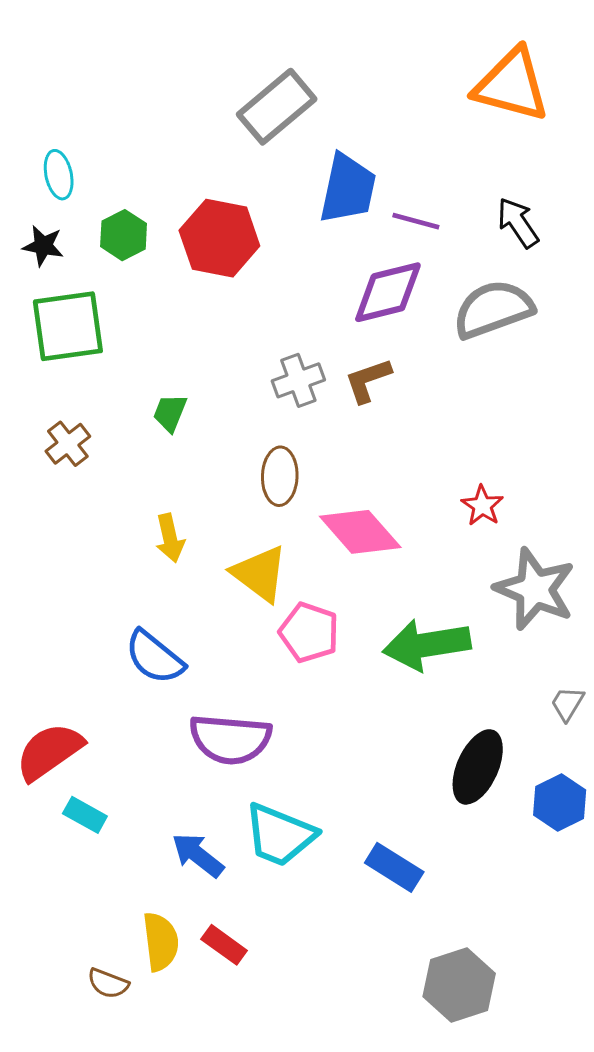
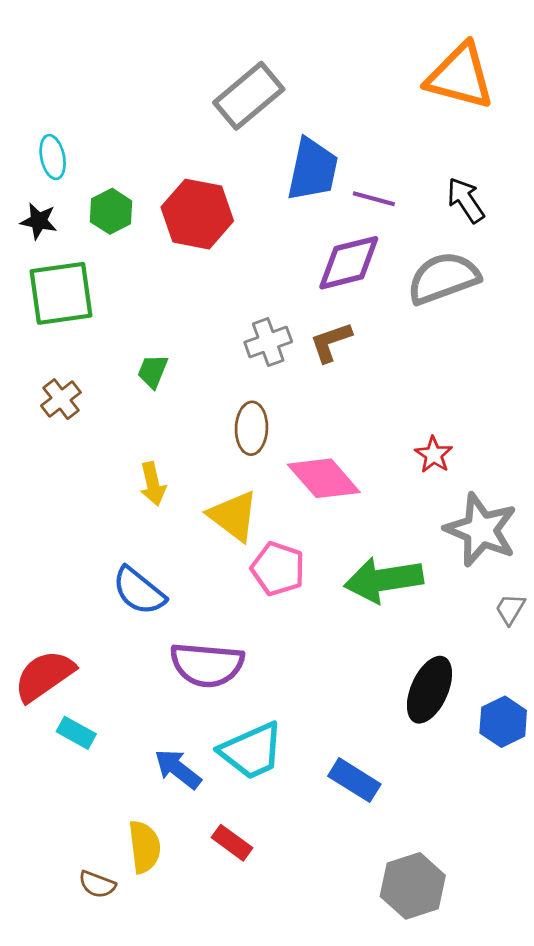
gray trapezoid: (567, 704) -> (510, 609), moved
cyan trapezoid: (280, 835) -> (251, 751), turned -46
red rectangle: (224, 945) -> (232, 843), moved

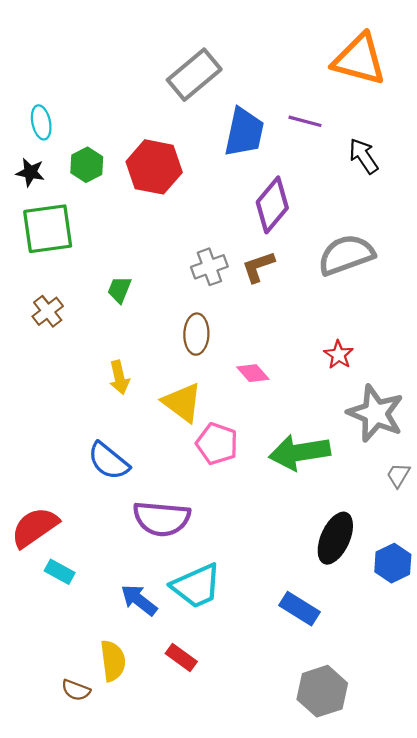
purple line: (374, 199) -> (305, 121), moved
purple diamond: (349, 263) -> (272, 205), turned -36
gray semicircle: (443, 278) -> (346, 255), moved
pink diamond: (324, 478) -> (253, 373), size x0.6
blue rectangle: (354, 780) -> (299, 609), moved

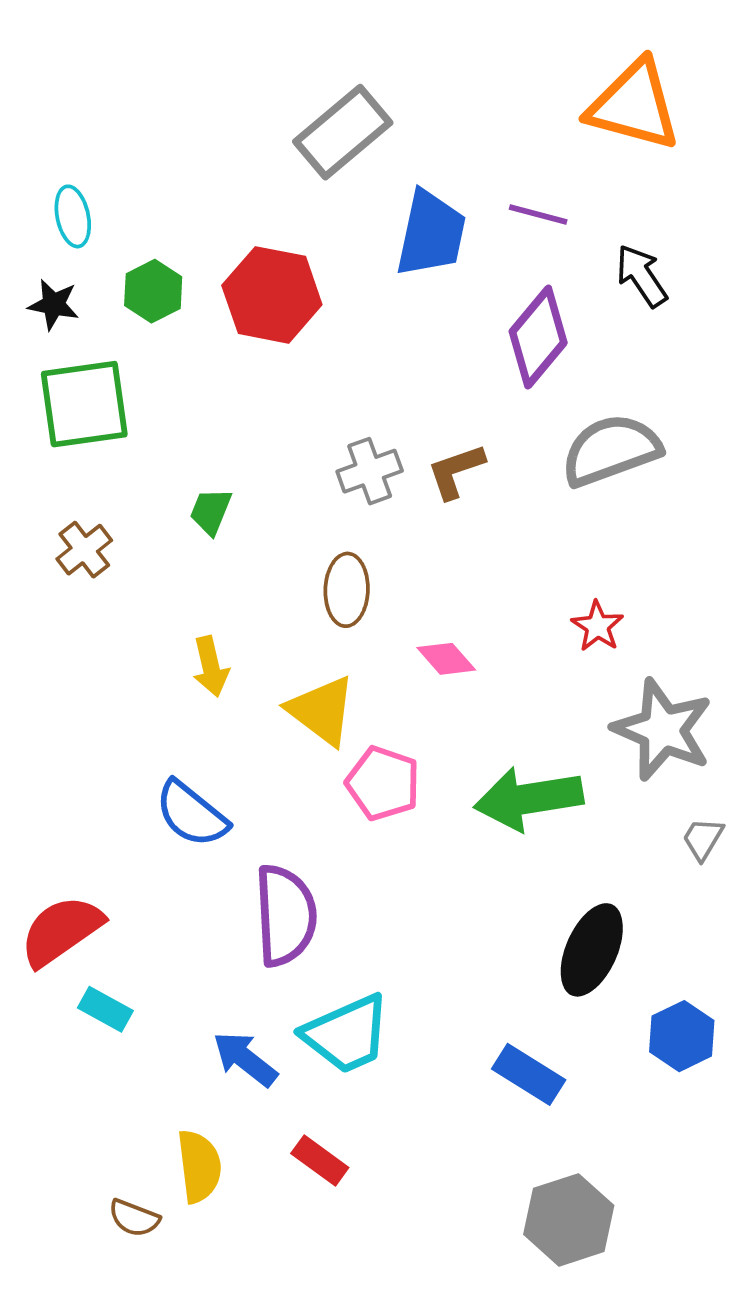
purple diamond: (272, 205) -> (538, 337), moved
purple semicircle: (162, 519) -> (285, 915), turned -98
blue hexagon: (393, 563) -> (682, 1036), moved

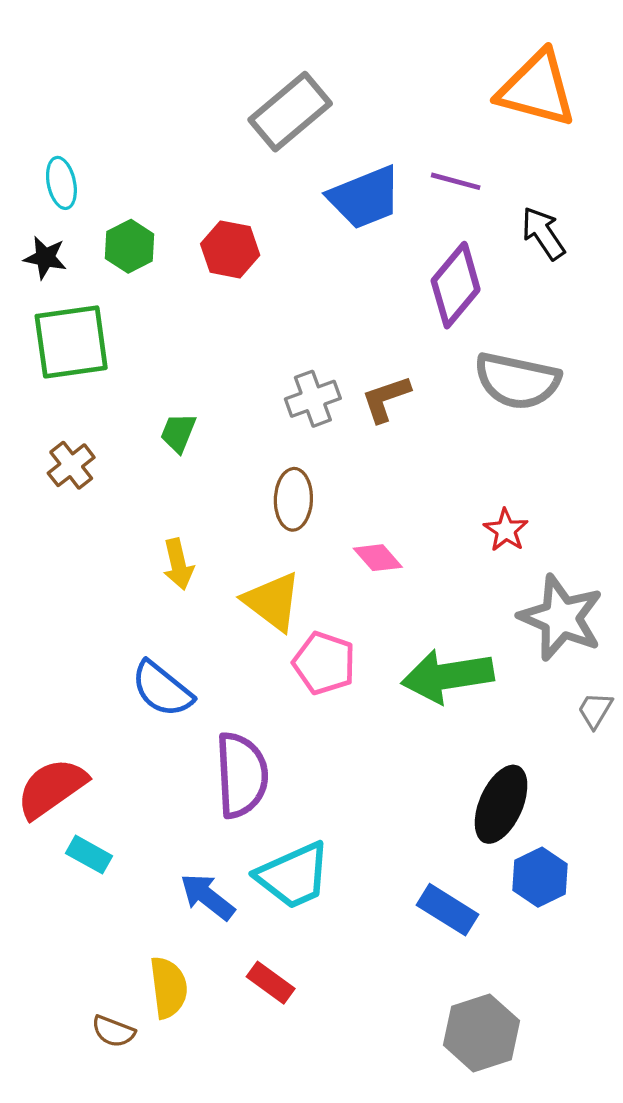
blue trapezoid: (431, 234) -> (365, 198), turned 56
red hexagon: (272, 295) -> (230, 249), size x0.7
gray semicircle: (611, 450) -> (517, 381), turned -148
blue hexagon: (682, 1036) -> (540, 877), moved

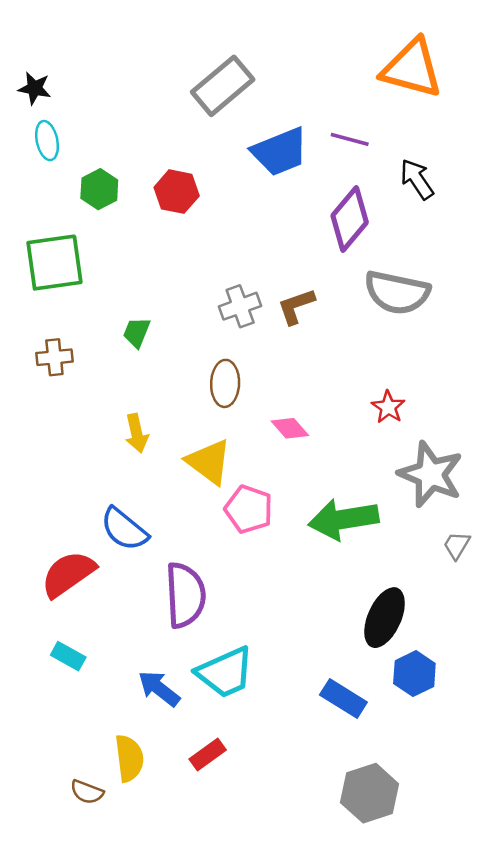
black star: (45, 258) -> (35, 88), moved
brown cross: (71, 465) -> (54, 357), turned 32
red semicircle: (52, 788) -> (68, 574), moved
red rectangle: (271, 983) -> (208, 755), turned -72

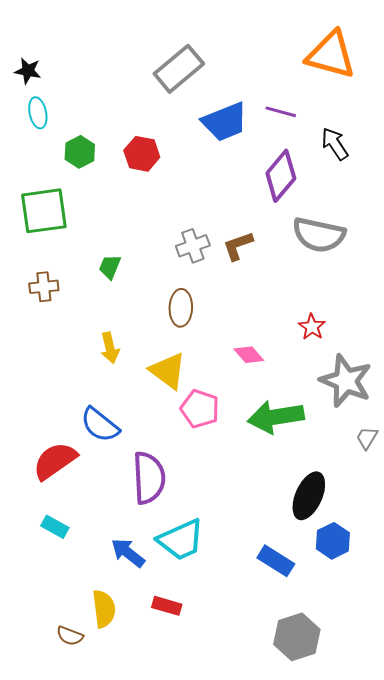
pink diamond: (290, 428) -> (249, 355), moved
red rectangle: (208, 755) -> (167, 606), turned 52

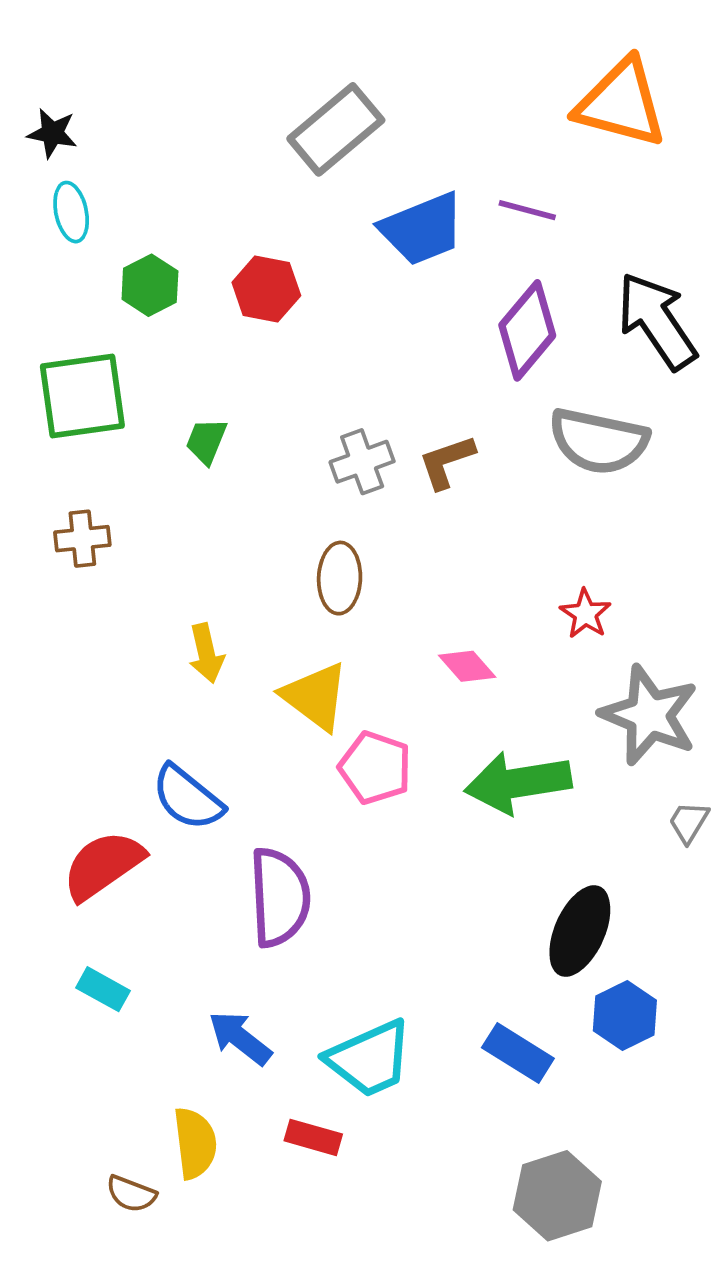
black arrow: (335, 144) -> (657, 321), moved, size x1.6
green trapezoid: (110, 267) -> (206, 441), moved
cyan trapezoid: (181, 540) -> (370, 1059), moved

